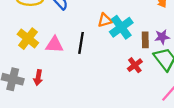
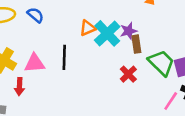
purple star: (162, 37) -> (129, 31), moved
red arrow: (38, 78) -> (19, 87), moved

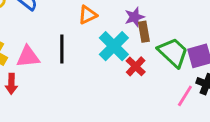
cyan cross: (107, 33) -> (114, 46), moved

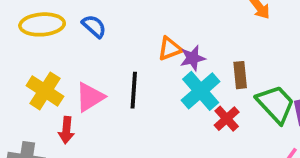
purple star: (135, 17) -> (193, 58), moved
pink triangle: (28, 57) -> (90, 97), turned -30

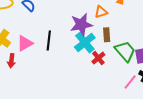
orange triangle: (170, 49) -> (101, 12), moved
purple star: (193, 58) -> (81, 25), size x1.6

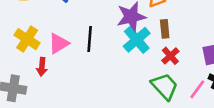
green trapezoid: (125, 51) -> (165, 86), moved
red cross: (98, 58) -> (170, 56), moved

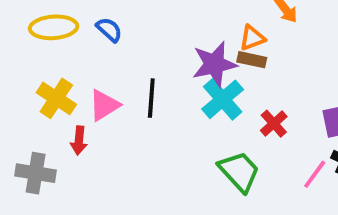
brown rectangle: (165, 29) -> (252, 60), moved, turned -72
green trapezoid: (165, 86) -> (239, 171), moved

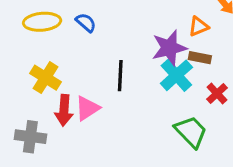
brown rectangle: (252, 60) -> (200, 58), moved
pink triangle: (104, 105) -> (87, 108), moved
red arrow: (79, 140) -> (64, 110), size x1.4

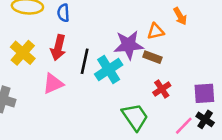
blue semicircle: (86, 23) -> (63, 13), turned -144
cyan cross: (176, 75) -> (109, 69), moved
red arrow: (64, 110) -> (58, 48), moved

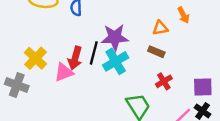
purple star: (129, 45) -> (115, 37), moved
red arrow: (58, 48) -> (75, 58), moved
yellow cross: (23, 53) -> (35, 58), moved

